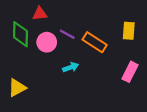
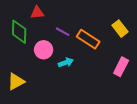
yellow rectangle: (129, 31) -> (120, 29), turned -42
pink circle: (47, 42) -> (44, 50), moved

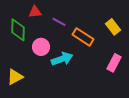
purple line: (63, 32) -> (59, 22), moved
cyan arrow: (66, 63) -> (62, 59), size x1.5

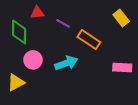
yellow rectangle: (113, 27) -> (121, 18), moved
pink circle: (41, 47) -> (33, 60), moved
pink rectangle: (114, 63) -> (122, 67), turned 66

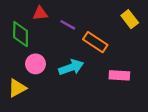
pink rectangle: (122, 67) -> (119, 75), moved

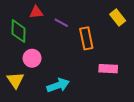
orange rectangle: (95, 42) -> (86, 38), turned 45
cyan arrow: (71, 67) -> (58, 85), moved
yellow triangle: (17, 88) -> (15, 80), turned -36

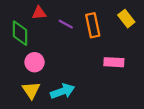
orange rectangle: (86, 38) -> (93, 25), moved
pink rectangle: (108, 69) -> (114, 62), moved
yellow triangle: (15, 80) -> (31, 90), moved

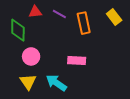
purple line: (66, 24) -> (59, 14), moved
pink rectangle: (114, 62) -> (77, 61), moved
cyan arrow: (62, 91) -> (56, 83), turned -125

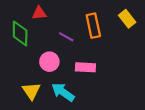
purple line: (59, 14) -> (66, 37), moved
pink circle: (31, 56) -> (49, 62), moved

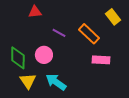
orange rectangle: (93, 26) -> (89, 34), moved, turned -35
green diamond: (20, 33) -> (18, 58), moved
pink rectangle: (85, 67) -> (101, 60), moved

